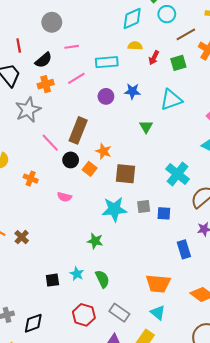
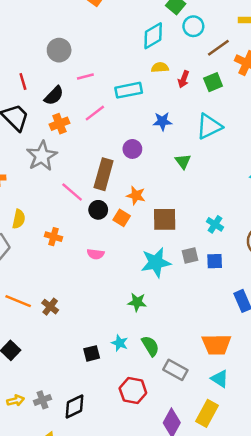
purple circle: (106, 96) -> (132, 149), moved
cyan cross: (178, 174) -> (215, 224), moved, size x0.6
gray rectangle: (119, 313) -> (175, 370), moved

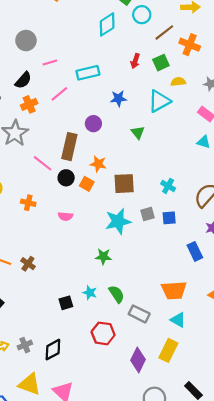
yellow semicircle: (160, 67) -> (178, 82), moved

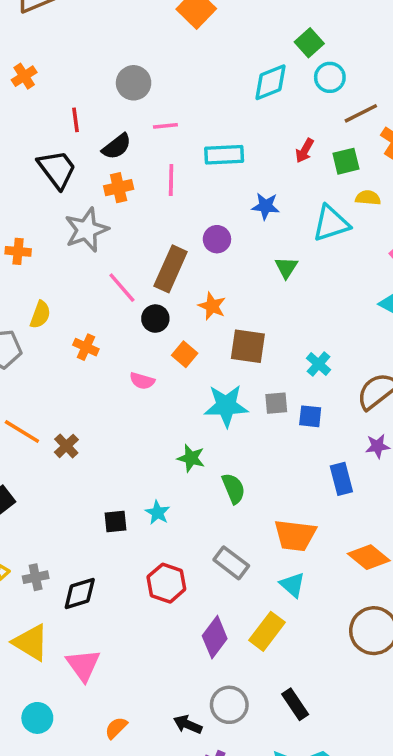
pink line: (59, 94) -> (171, 180), turned -60
orange square: (87, 184) -> (185, 354), moved
green semicircle: (117, 294) -> (233, 488), moved

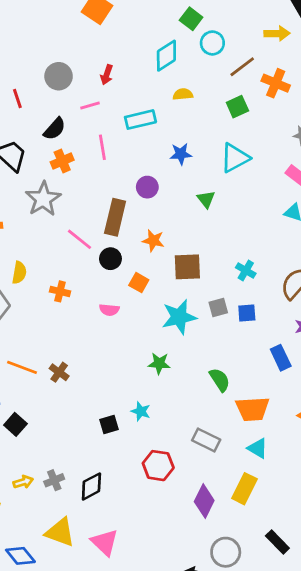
red line: (76, 120) -> (17, 98), moved
red arrow: (305, 151) -> (107, 75), moved
yellow semicircle: (368, 198) -> (183, 94), moved
green semicircle: (233, 488) -> (220, 380), moved

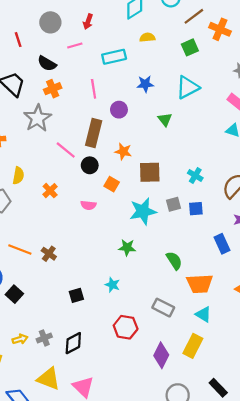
black semicircle: (55, 129) -> (47, 64), turned 78
pink line: (102, 147) -> (94, 89), moved
orange cross: (60, 291) -> (50, 191), turned 32
black square: (109, 425) -> (76, 295), moved

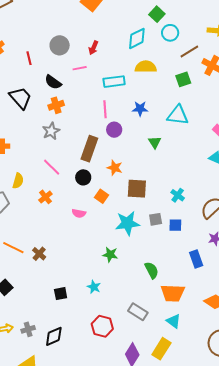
yellow semicircle: (147, 37) -> (146, 67), size x1.5
cyan triangle: (188, 87) -> (178, 115), turned 30
pink line: (94, 89) -> (105, 109), moved
gray star: (38, 118) -> (51, 131), moved, size x0.7
pink line: (66, 150) -> (52, 167), moved

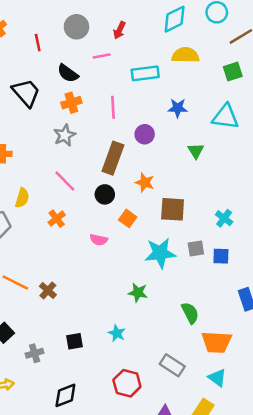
pink line: (105, 109) -> (113, 107), moved
gray cross: (28, 329) -> (35, 353), moved

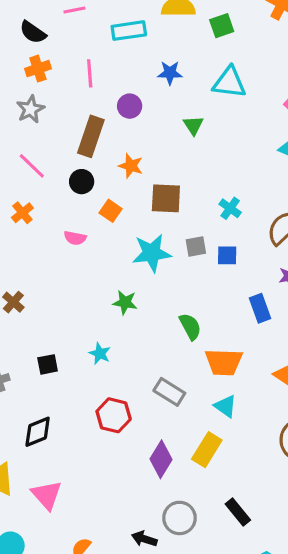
green square: (233, 72) -> (222, 26), moved

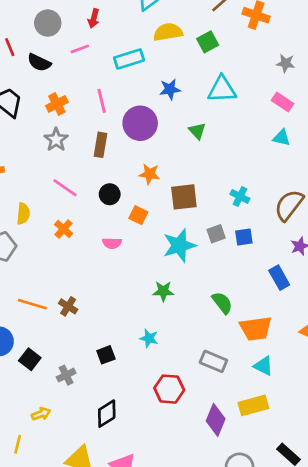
black semicircle: (33, 32) -> (39, 62), moved
purple circle: (130, 106) -> (140, 123), size x1.6
brown rectangle: (91, 136) -> (101, 145), moved, size x0.7
yellow rectangle: (207, 450) -> (253, 405), turned 52

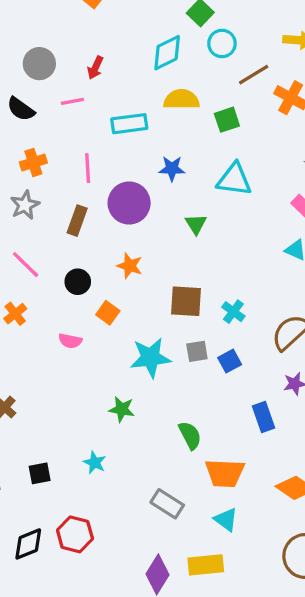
brown square: (184, 197) -> (186, 301), moved
blue square: (244, 237) -> (230, 361), turned -30
red hexagon: (169, 389) -> (75, 534), moved

